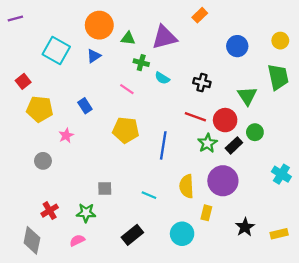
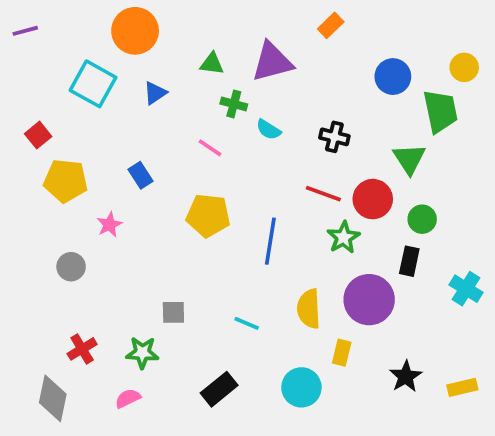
orange circle: (99, 25) -> (135, 31), moved
green trapezoid: (278, 77) -> (440, 111), moved
black rectangle: (234, 145) -> (409, 261), moved, turned -35

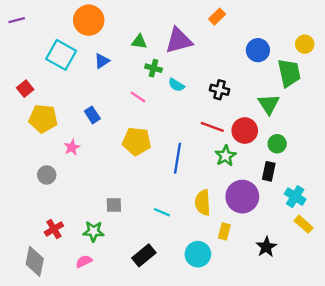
cyan cross: (466, 289) -> (295, 197), moved
yellow rectangle: (462, 387) -> (304, 224), moved, turned 54

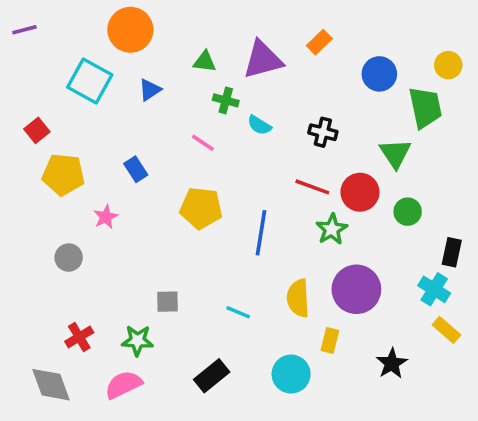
orange rectangle: (217, 17) -> (319, 42), moved
black rectangle: (269, 171) -> (452, 252), moved
gray diamond: (35, 261) -> (51, 385), turned -32
pink semicircle: (84, 261) -> (123, 385), size x1.5

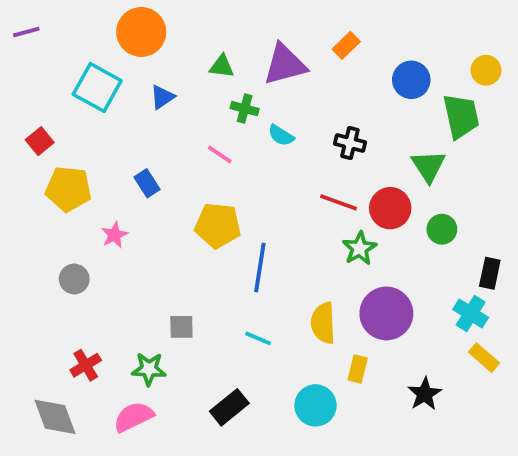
blue line: (261, 233) -> (260, 268), moved

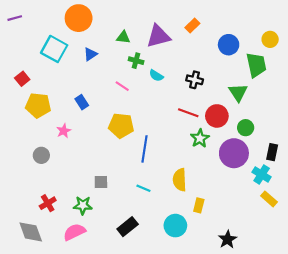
purple circle: (386, 313) -> (234, 153), moved
black star: (425, 394) -> (228, 239), moved

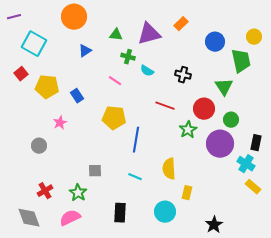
cyan square: (54, 49) -> (34, 44), moved
yellow pentagon: (38, 105) -> (47, 87), moved
red line: (188, 113) -> (165, 106), moved
green star: (83, 205) -> (78, 193), turned 30
black rectangle: (128, 227) -> (120, 213), turned -48

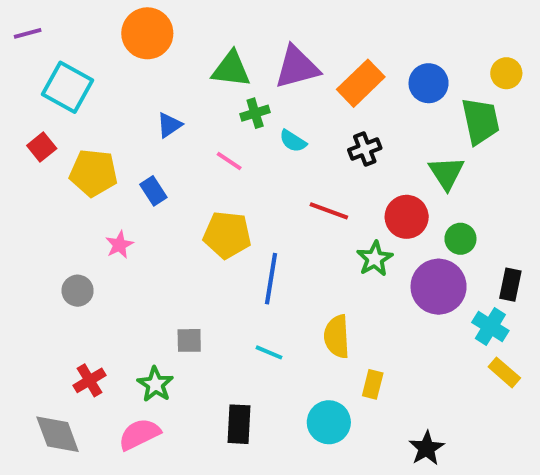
orange rectangle: (181, 24) -> (361, 83), moved, size x1.6
green triangle: (116, 35) -> (231, 69), size x1.5
blue triangle: (85, 51) -> (169, 125), moved
green cross: (128, 57) -> (255, 113), turned -32
black cross: (183, 75) -> (365, 149), turned -35

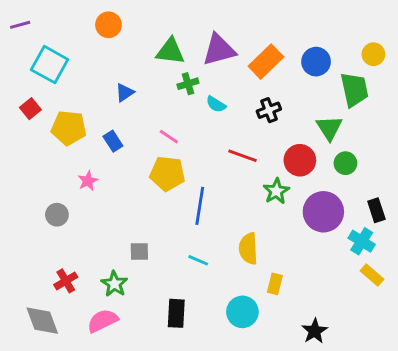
orange circle: (147, 33) -> (108, 25), size x0.7
pink line: (229, 161) -> (169, 137), moved
green circle: (460, 239) -> (345, 163), moved
black rectangle: (510, 285) -> (376, 210), turned -30

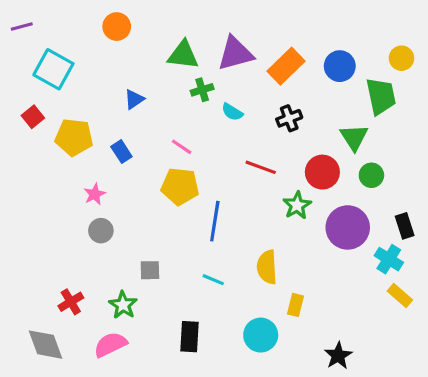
gray circle: (57, 215) -> (101, 231), moved

